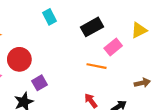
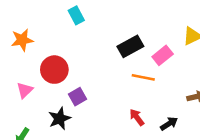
cyan rectangle: (50, 17) -> (76, 15), moved
black rectangle: (92, 27) -> (130, 46), moved

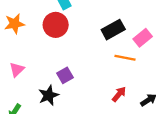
red circle: (54, 70) -> (56, 25), moved
red arrow: (137, 117) -> (119, 94), turned 77

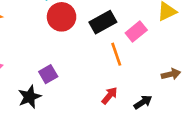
red circle: (56, 25) -> (62, 17), moved
orange line: (125, 58) -> (116, 54), turned 60

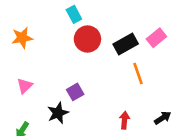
pink rectangle: (136, 32) -> (156, 38), moved
red arrow: (110, 96) -> (124, 120), moved, turned -35

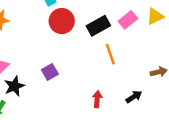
black star: (58, 113) -> (14, 86), moved

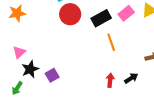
purple square: (50, 72) -> (52, 75), moved
red arrow: (97, 99) -> (110, 80), moved

